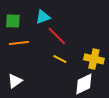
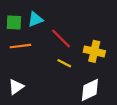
cyan triangle: (43, 17) -> (35, 19), moved
yellow cross: (94, 59) -> (94, 51), moved

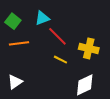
cyan triangle: (35, 19) -> (42, 18), moved
green square: (14, 22) -> (13, 21), turned 35

